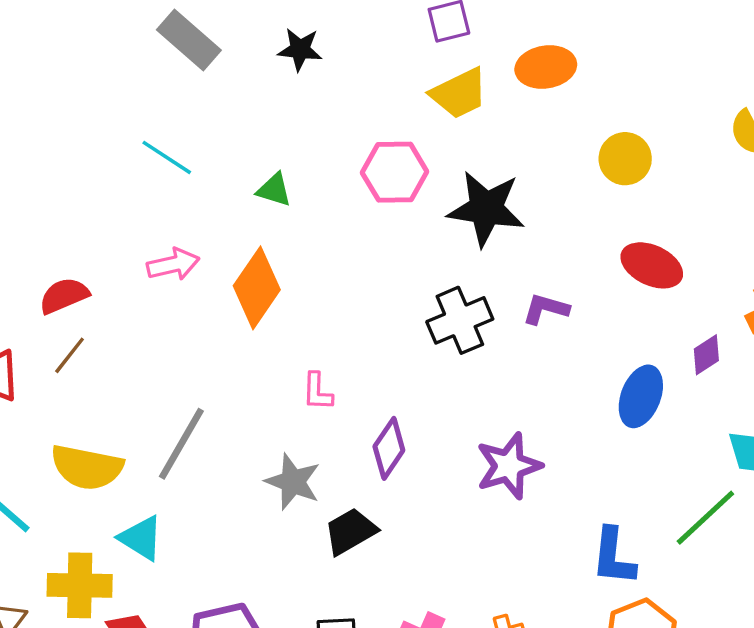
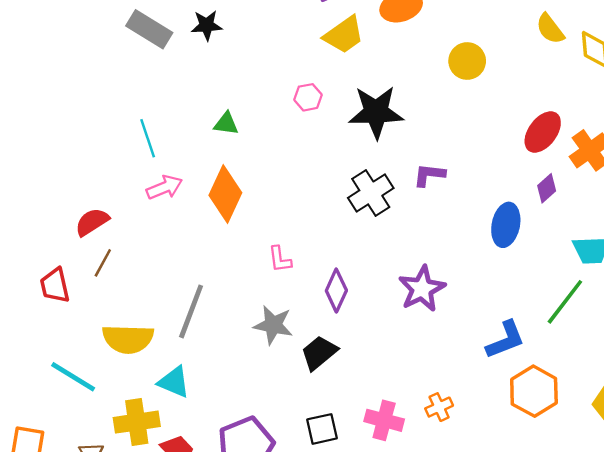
black star: (300, 49) -> (207, 25), moved
cyan line: (167, 157) -> (148, 138), moved, turned 48
pink hexagon: (395, 172) -> (308, 97), size x0.6
red ellipse: (652, 265) -> (543, 132), moved, turned -69
blue L-shape: (613, 557) -> (505, 340), turned -108

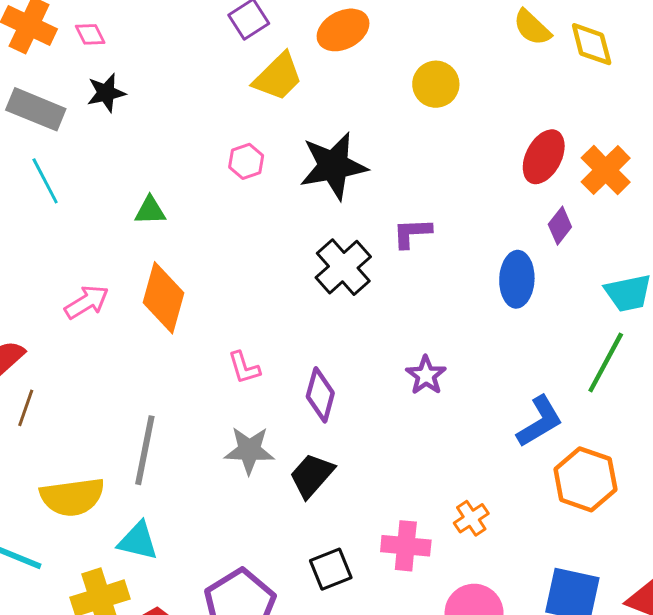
cyan line: (148, 138) -> (45, 181), moved
purple star: (422, 289) -> (426, 375), size x0.7

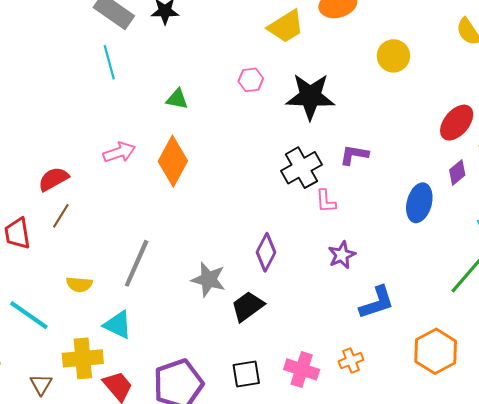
pink L-shape: (244, 368) -> (326, 201), moved
blue L-shape: (540, 421) -> (377, 303), moved
yellow semicircle: (72, 497) -> (79, 284), size x0.6

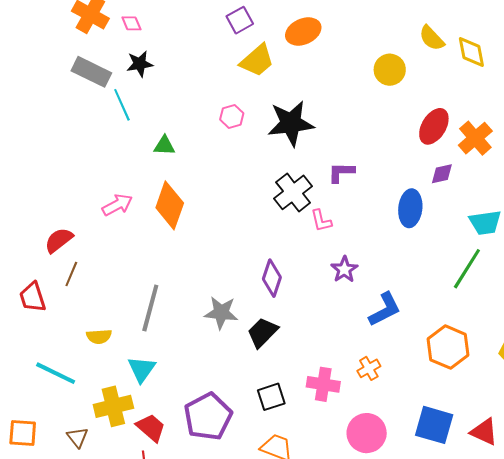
yellow circle: (393, 56) -> (390, 70), moved
cyan line: (109, 62) -> (122, 105), moved
purple diamond: (457, 172) -> (442, 174), turned 35
cyan triangle: (118, 325) -> (142, 369), turned 48

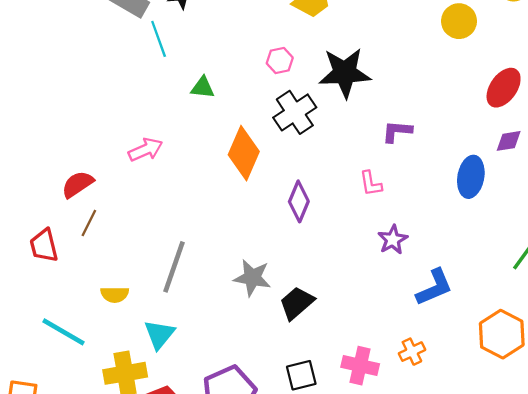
black cross: (293, 192) -> (295, 112), moved
orange diamond: (170, 205) -> (244, 153), moved
purple diamond: (272, 278) -> (299, 201), moved

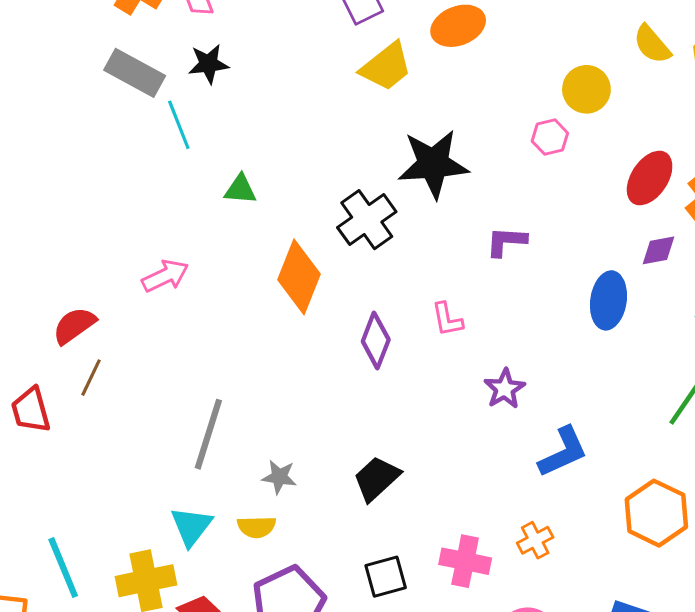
pink hexagon: (280, 61) -> (550, 137), moved
pink L-shape: (371, 183) -> (447, 319), moved
gray star: (252, 278) -> (279, 477), moved, size x0.7
yellow semicircle: (115, 295) -> (257, 527), moved
cyan line: (63, 332) -> (63, 568), moved, turned 39

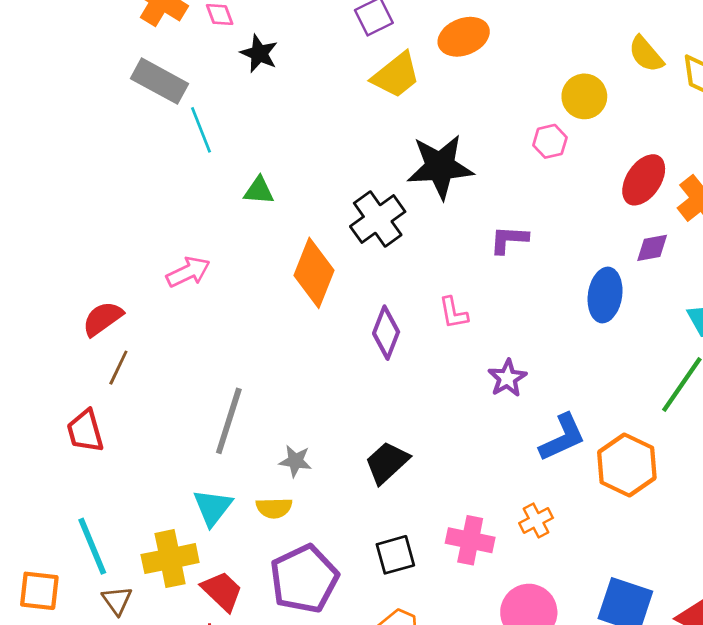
black star: (208, 64) -> (259, 54), moved, turned 30
red trapezoid: (31, 410) -> (85, 431), moved
orange hexagon: (656, 513) -> (627, 465), moved

